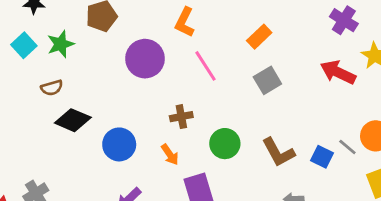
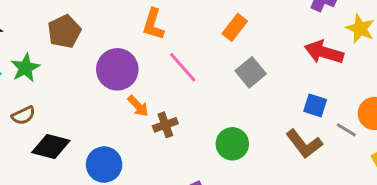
green circle: (225, 144) -> (232, 144), moved
brown L-shape: (278, 152) -> (304, 144), moved
orange arrow: (170, 155) -> (138, 106), moved
blue square: (322, 157) -> (315, 105), moved

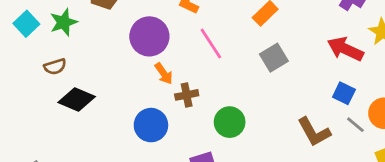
blue square: (315, 105) -> (344, 93), moved
green circle: (232, 144) -> (230, 122), moved
blue circle: (104, 165) -> (151, 125), moved

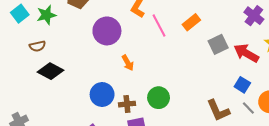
pink line: (211, 43) -> (159, 25), moved
gray square: (274, 58) -> (218, 44), moved
orange arrow: (164, 74) -> (128, 63), moved
brown cross: (187, 95) -> (127, 104), moved

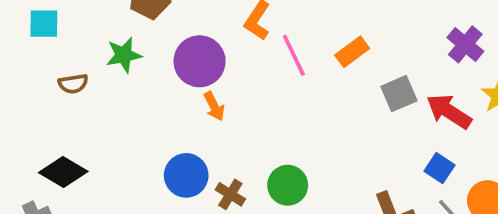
cyan square: (20, 14) -> (44, 24), turned 36
green star: (46, 15) -> (124, 55), moved
orange arrow: (128, 63) -> (214, 106), moved
black diamond: (51, 71) -> (63, 172), moved
brown cross: (127, 104) -> (230, 194), turned 35

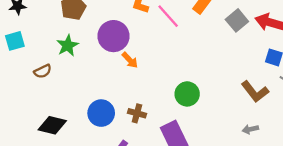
blue circle: (186, 175) -> (101, 113), moved
brown cross: (230, 194) -> (137, 113), moved

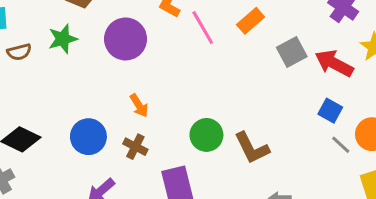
orange arrow: (130, 60) -> (139, 106), moved
brown semicircle: (43, 71) -> (19, 52), moved
brown L-shape: (255, 92) -> (252, 148), moved

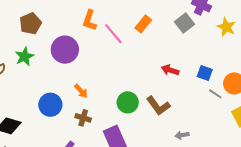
gray square: (292, 52) -> (185, 23), moved
red arrow: (334, 63) -> (170, 70), moved, size x0.7
blue circle: (88, 137) -> (50, 105), moved

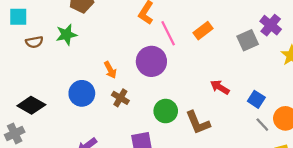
purple circle: (65, 50) -> (151, 61), moved
orange arrow: (81, 91) -> (110, 70), moved
brown cross: (83, 118) -> (120, 98), moved

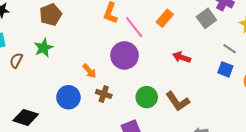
brown semicircle: (34, 42) -> (16, 60), turned 140
red arrow: (220, 87) -> (182, 57), moved
gray line: (262, 125) -> (230, 49), moved

